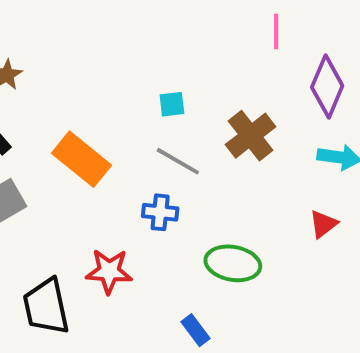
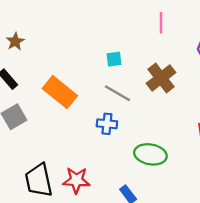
pink line: (276, 31) -> (161, 23), moved
red star: (109, 271) -> (76, 180), moved

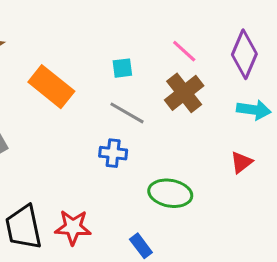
pink line: (161, 23) -> (184, 51), moved, turned -48
orange rectangle: (60, 92) -> (51, 87), moved

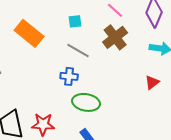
green ellipse: (170, 193) -> (86, 102), moved

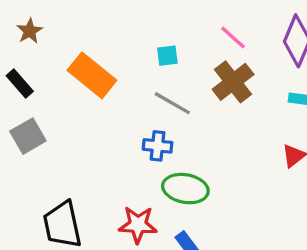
red star: (43, 124) -> (138, 225), moved

